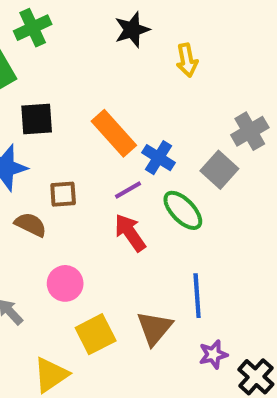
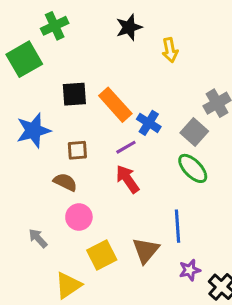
black square: (37, 119) -> (74, 94), moved
green ellipse: (183, 210) -> (193, 168), moved
brown semicircle: (31, 225) -> (65, 182), moved

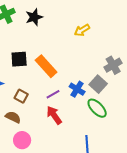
black star: (129, 27) -> (34, 17), moved
yellow arrow: (170, 50) -> (82, 30), turned 70
blue cross: (149, 123) -> (77, 89), moved
brown square: (77, 150) -> (21, 96), turned 32

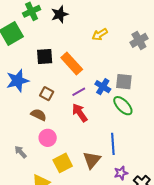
yellow arrow: (82, 30) -> (100, 34), moved
gray cross: (113, 65) -> (139, 40), moved
gray square: (98, 84) -> (124, 82), turned -36

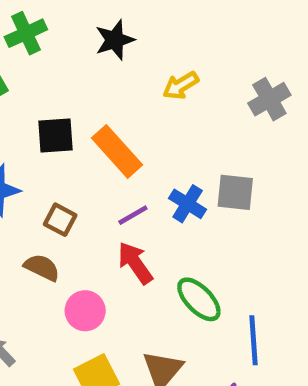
black star: (60, 14) -> (115, 40), moved
green ellipse: (123, 106) -> (199, 299), moved
pink circle: (48, 138) -> (85, 311), moved
blue line: (113, 144) -> (253, 340), moved

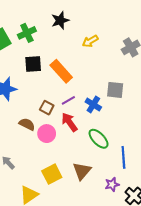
green cross: (26, 33) -> (27, 33), moved
blue cross: (188, 204) -> (93, 104), moved
brown square: (60, 220) -> (47, 108), moved
pink circle: (85, 311) -> (47, 134), moved

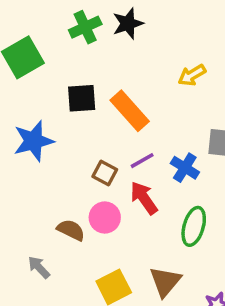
green cross: (27, 33) -> (85, 27), moved
yellow arrow: (90, 41) -> (192, 75), moved
brown semicircle: (27, 124) -> (71, 230), moved
green ellipse: (99, 139) -> (194, 226), turned 60

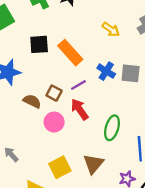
yellow arrow: (192, 75) -> (111, 29), turned -114
blue cross: (185, 168) -> (106, 71), moved
brown semicircle: (71, 230) -> (32, 101), moved

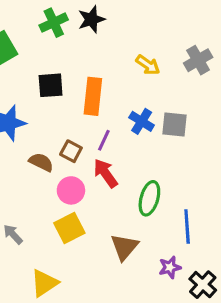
orange rectangle: (70, 53) -> (93, 96), turned 48
purple line: (78, 85) -> (104, 140), turned -35
yellow square: (60, 167) -> (69, 228), moved

